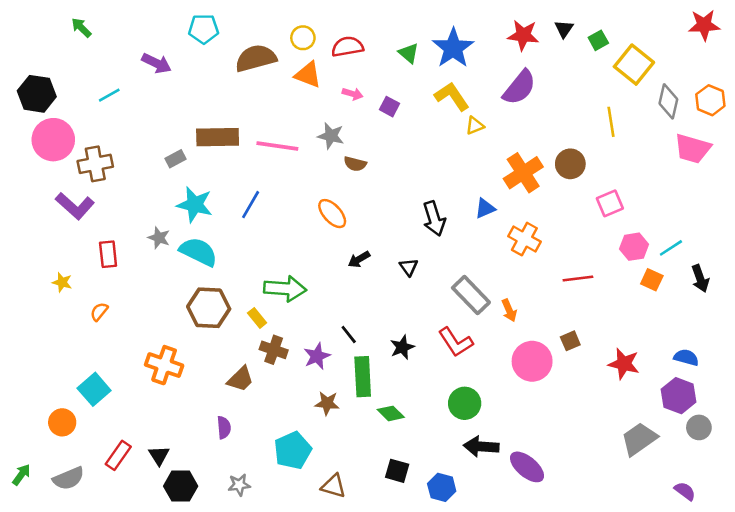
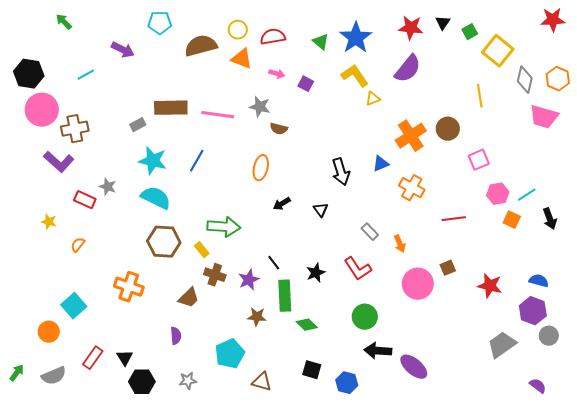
orange ellipse: (332, 214) -> (261, 168), turned 55
gray star: (159, 238) -> (108, 187), moved
red rectangle: (108, 254) -> (85, 200), turned -60
gray rectangle: (471, 295) -> (370, 232), size x0.6

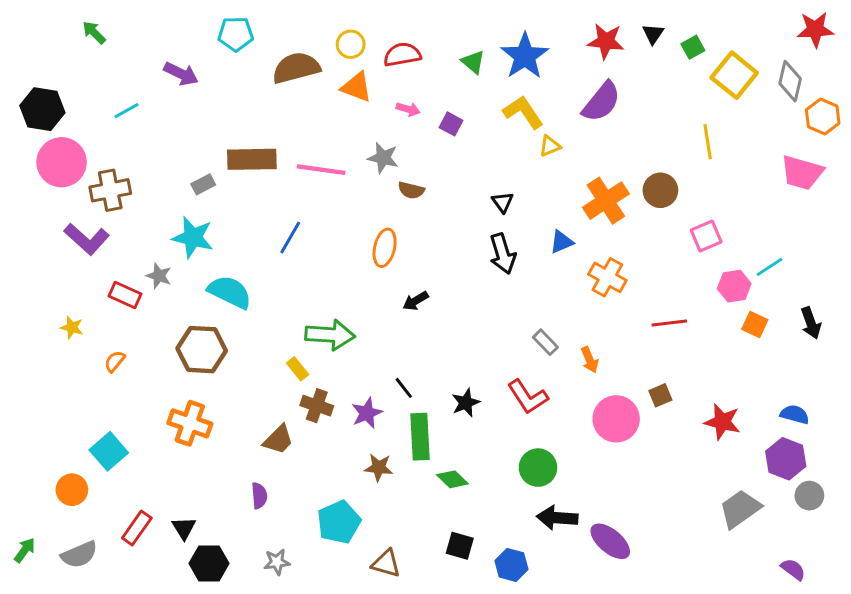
gray diamond: (525, 80) -> (790, 81), moved
cyan star: (153, 161) -> (193, 237), moved
cyan line: (527, 195) -> (770, 267), moved
black triangle: (321, 210) -> (503, 202), moved
brown hexagon: (164, 242) -> (202, 350), moved

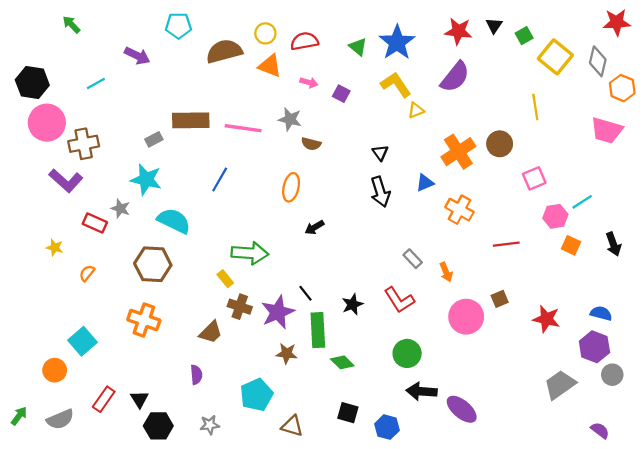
purple star: (367, 413) -> (278, 312), size x1.4

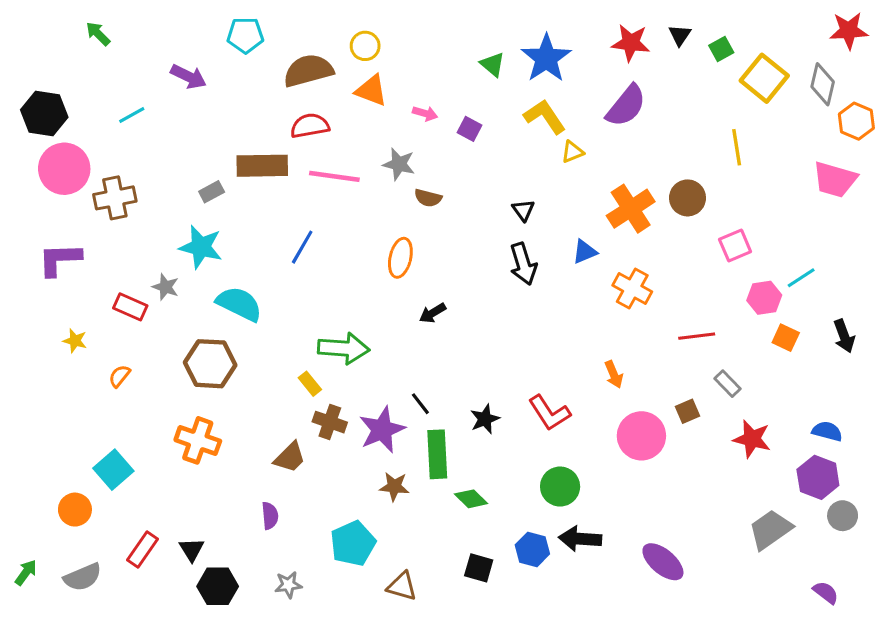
red semicircle: (304, 41) -> (310, 126), moved
purple L-shape: (66, 181) -> (60, 259), moved, turned 136
gray rectangle: (413, 259) -> (727, 384), moved
purple ellipse: (462, 409) -> (663, 562), moved
blue hexagon: (387, 427) -> (532, 549), moved

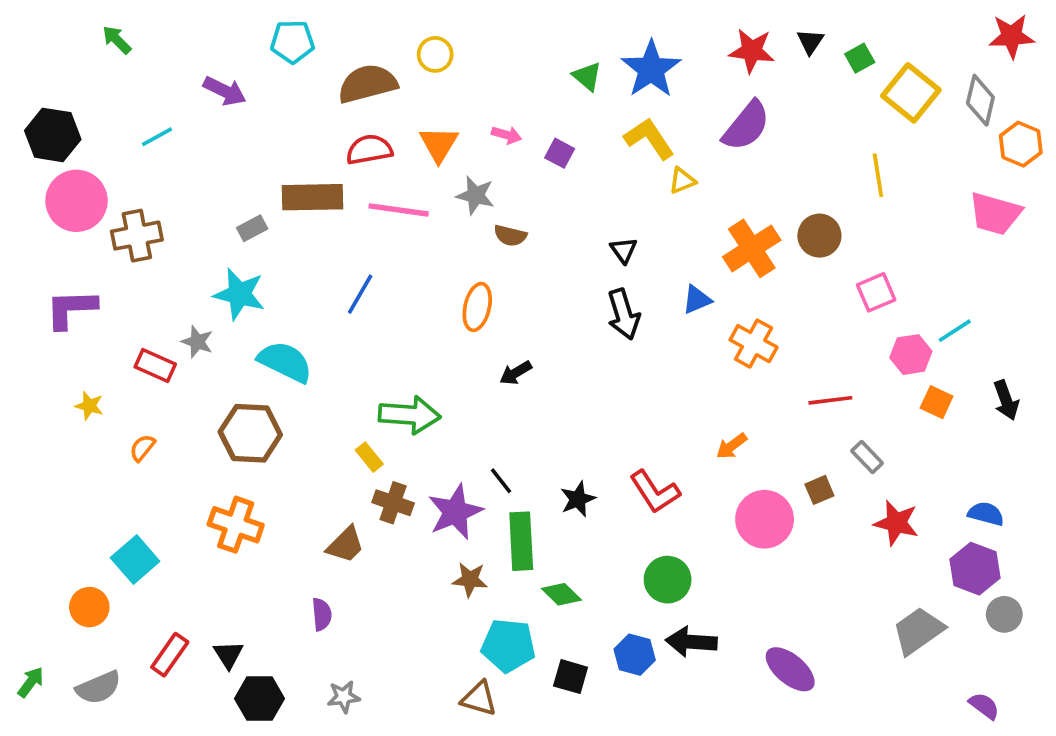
orange triangle: (371, 90) -> (439, 144), moved, turned 40
orange arrow: (614, 374) -> (732, 446), turned 76
cyan pentagon: (353, 543) -> (508, 645), moved, turned 30

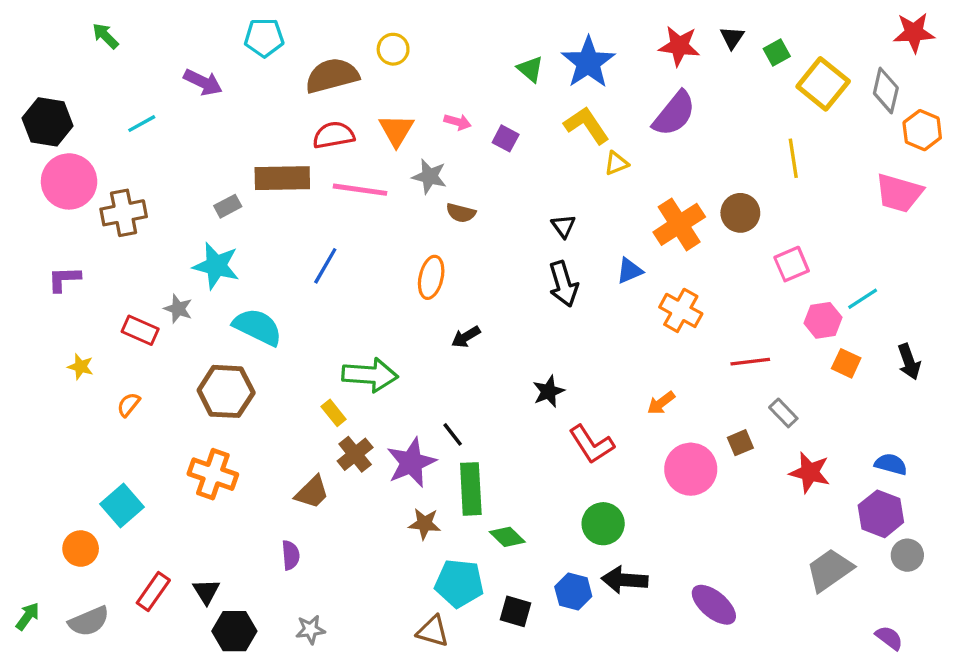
purple L-shape: (71, 309) -> (64, 279), size x0.7
black star: (578, 499) -> (549, 391), moved
brown cross: (393, 503) -> (355, 454), turned 32

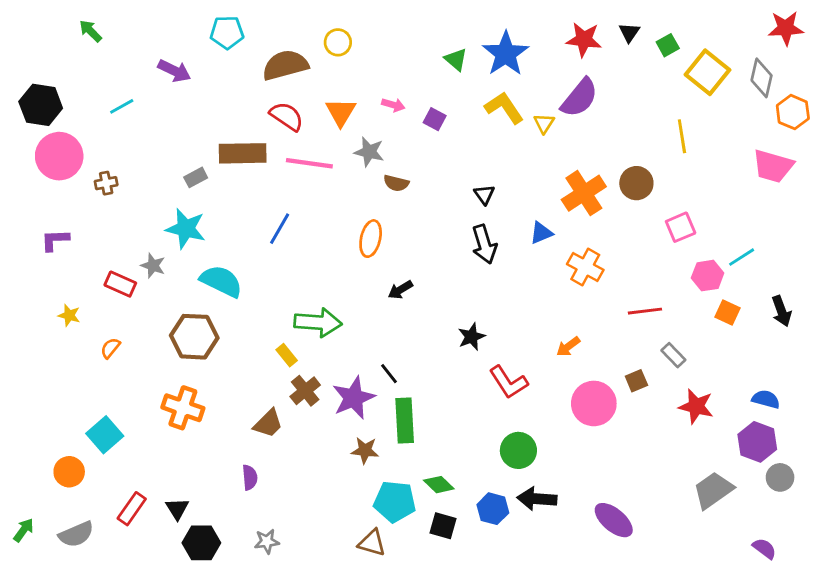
red semicircle: (334, 135) -> (287, 116), turned 44
yellow triangle: (616, 163) -> (544, 123), moved, turned -35
brown cross: (124, 213) -> (106, 183), size x0.6
green diamond: (507, 537) -> (439, 485), moved

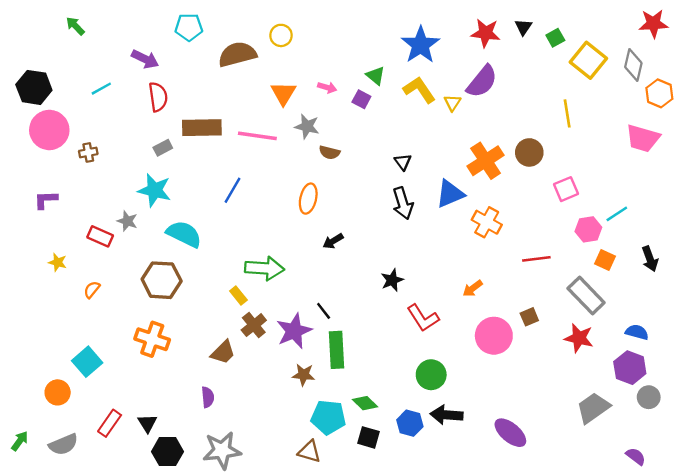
green triangle: (456, 59) -> (376, 76), moved
red semicircle: (287, 116) -> (158, 97), moved, turned 48
blue triangle: (541, 233) -> (450, 194), size x1.5
gray rectangle: (673, 355) -> (586, 296), moved, size x1.8
gray star: (267, 541) -> (222, 450), size x1.8

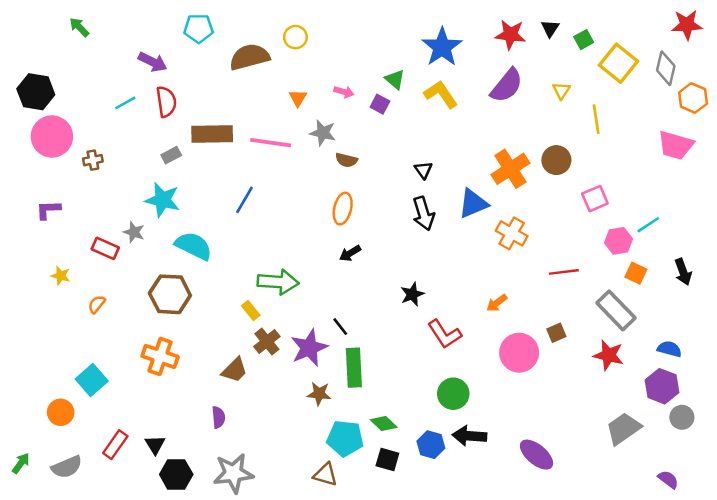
cyan line: (101, 89) -> (125, 103), moved
orange triangle: (283, 93) -> (298, 98), size x0.7
yellow triangle: (452, 103) -> (561, 91), moved
orange ellipse: (308, 199) -> (343, 209), moved

